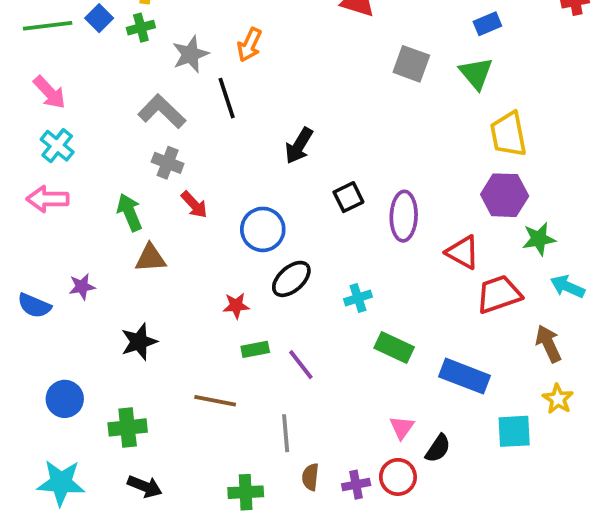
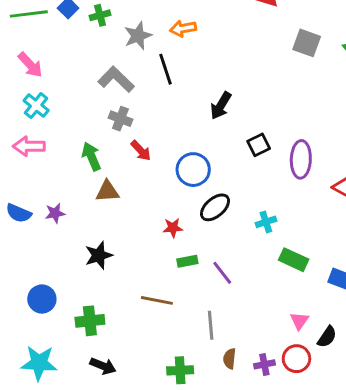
orange arrow: (249, 45) -> (183, 28), turned 55
blue semicircle: (34, 306) -> (19, 213), moved

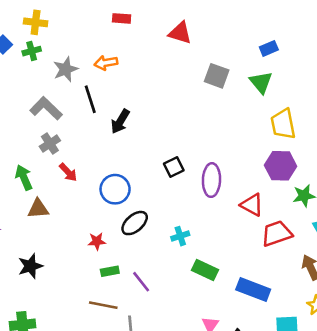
black arrow: (221, 106) -> (120, 121), moved
gray cross: (120, 119) -> (50, 144), turned 36
brown line: (157, 300) -> (103, 305), moved

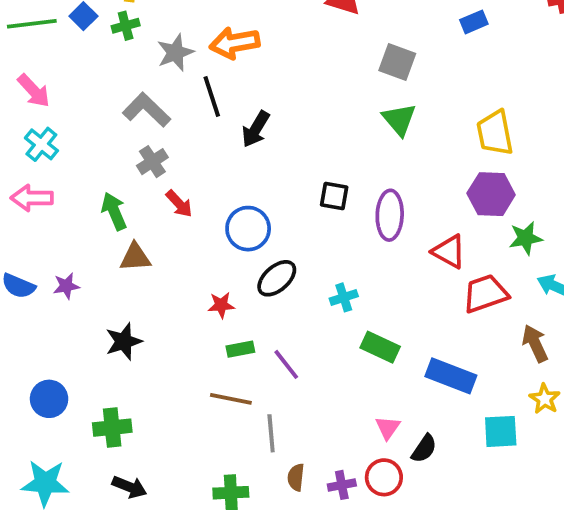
orange arrow: (106, 63) -> (235, 43), size x1.4
green triangle: (261, 82) -> (399, 119), moved
black square: (174, 167) -> (334, 196), turned 36

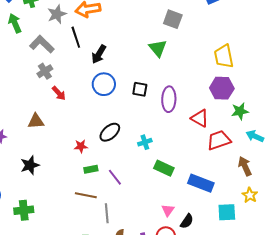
green triangle: (399, 119) -> (158, 48), moved
green arrow: (114, 211) -> (15, 23), moved
blue circle: (248, 229) -> (104, 84), moved

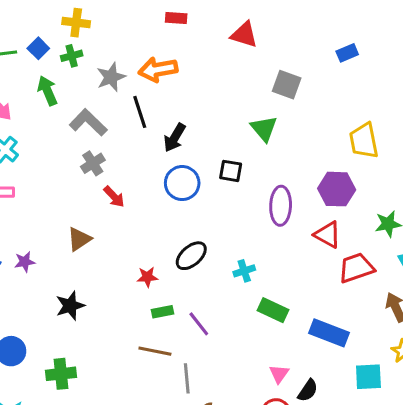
purple hexagon: (222, 88) -> (337, 189), moved
black square: (140, 89) -> (231, 171), moved
brown triangle: (36, 121) -> (79, 239), turned -30

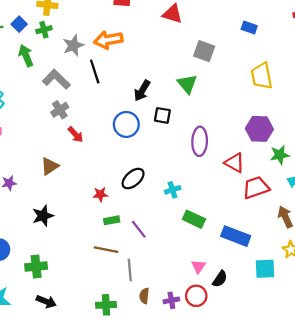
blue rectangle: (347, 53) -> (249, 27), turned 42
black arrow: (175, 138) -> (142, 91), moved
yellow trapezoid: (364, 141) -> (262, 76), moved
purple hexagon: (337, 189) -> (259, 129), moved

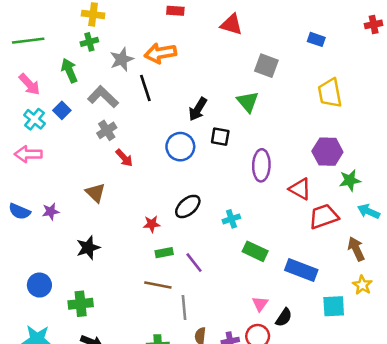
blue square: (19, 24) -> (62, 110), moved
brown triangle: (50, 166) -> (96, 193), turned -42

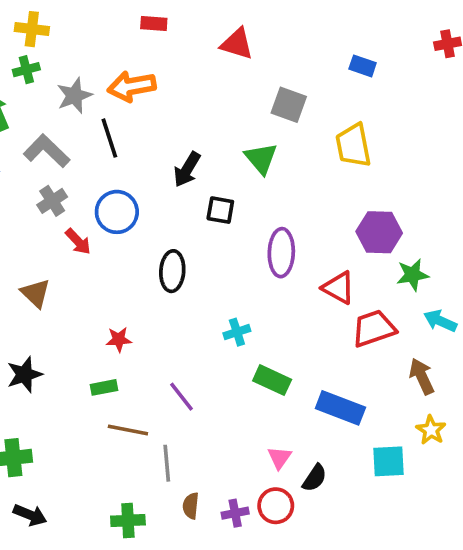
yellow trapezoid: (330, 93) -> (353, 145), moved
blue circle: (180, 147) -> (117, 212), moved
black ellipse: (188, 206) -> (172, 271), moved, turned -45
green rectangle: (164, 253) -> (104, 387), moved

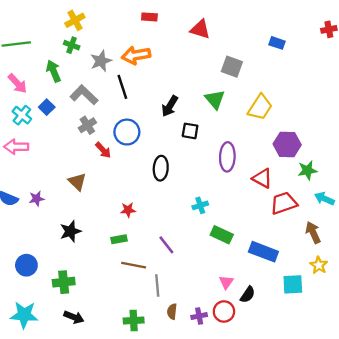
yellow cross: (32, 29) -> (75, 20), turned -36
green cross: (26, 70) -> (72, 45), turned 35
yellow trapezoid: (353, 145) -> (260, 107), moved, turned -136

